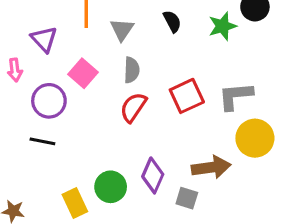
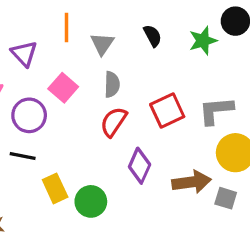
purple diamond: (153, 175) -> (140, 166), moved
gray square: (187, 198) -> (226, 198), moved
yellow rectangle: (75, 203) -> (55, 188), moved

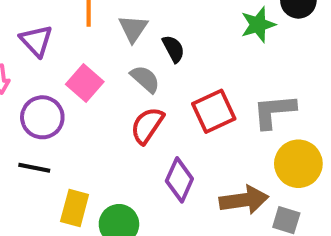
black semicircle: (153, 36) -> (173, 49), moved
gray semicircle: (112, 84) -> (145, 79), turned -50
yellow rectangle: (55, 188) -> (75, 208), turned 40

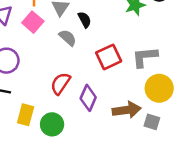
pink square: (85, 83) -> (33, 22), moved
red semicircle: (147, 125) -> (60, 83), moved

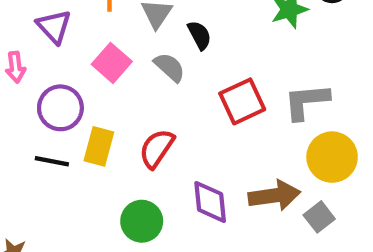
pink square: (33, 22) -> (112, 63), moved
purple diamond: (88, 98) -> (210, 202), moved, turned -30
yellow rectangle: (26, 115) -> (99, 146), moved
gray square: (152, 122) -> (319, 217), turned 35

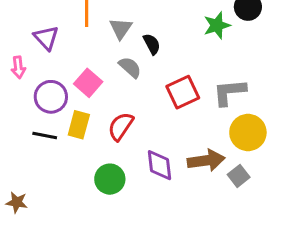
pink square: (112, 63) -> (88, 83), moved

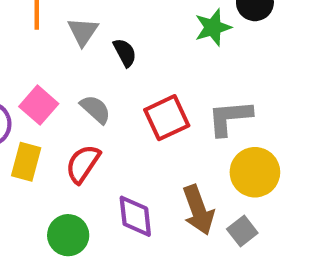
gray semicircle: (130, 67) -> (95, 109), moved
brown arrow: (206, 160) -> (198, 210), turned 78

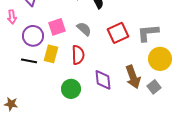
pink square: (39, 105) -> (57, 27), turned 30
red semicircle: (83, 164) -> (78, 55), turned 144

